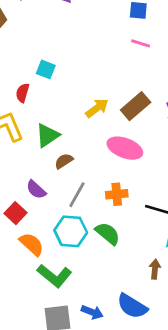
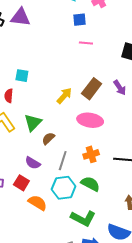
green L-shape: (54, 276) -> (83, 218), moved

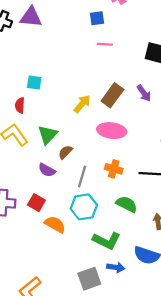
orange cross: (91, 154) -> (114, 169), turned 35
purple semicircle: (33, 163) -> (47, 170), moved
green semicircle: (90, 184) -> (127, 204), moved

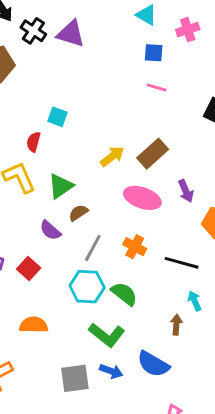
purple arrow: (144, 93) -> (186, 191), moved
green semicircle: (127, 204) -> (124, 294), moved
orange semicircle: (55, 224) -> (34, 325), moved, turned -40

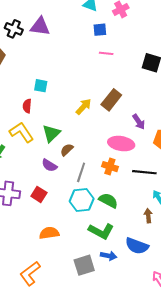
pink ellipse: (142, 198) -> (121, 144), moved

